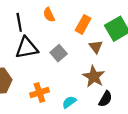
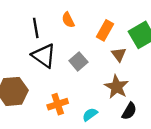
black triangle: (27, 48) -> (44, 56), turned 45

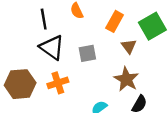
gray square: (78, 61) -> (87, 53), turned 30
orange cross: (58, 104) -> (58, 83), moved

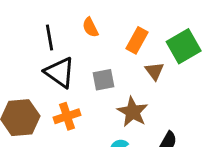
brown star: (126, 79) -> (133, 112), moved

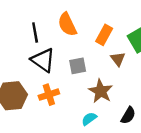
orange semicircle: (90, 27) -> (67, 24), size x1.5

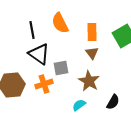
orange rectangle: (104, 35) -> (92, 32), turned -30
brown triangle: (118, 59) -> (92, 53), moved
gray square: (78, 66) -> (61, 68), moved

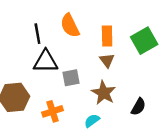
black triangle: (39, 54) -> (46, 61), turned -35
orange cross: (44, 84) -> (53, 111), moved
black semicircle: (113, 102) -> (138, 107), moved

